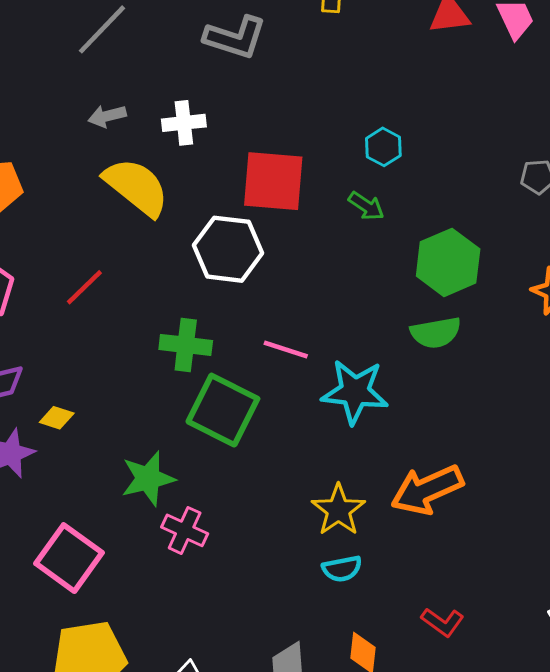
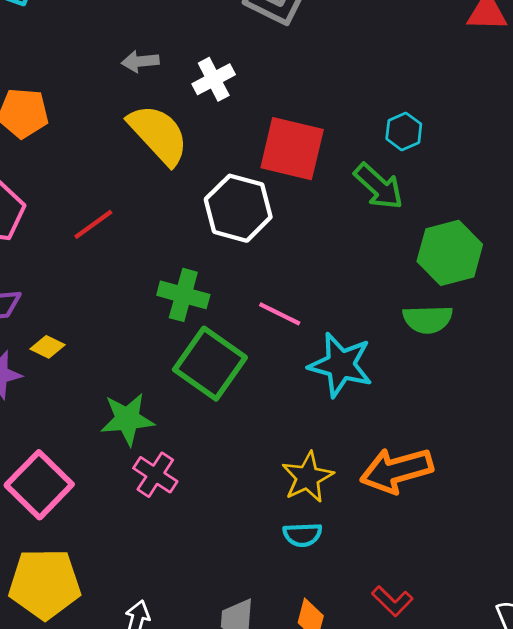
white cross: (184, 123) -> (214, 79), turned -30
green arrow: (366, 206) -> (379, 186), size x1.5

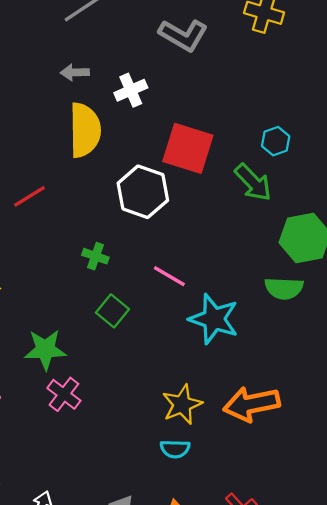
yellow semicircle: (158, 134) -> (85, 130), turned 38
green cross: (183, 295) -> (95, 256), size x0.7
green square: (210, 364) -> (112, 311), size x0.6

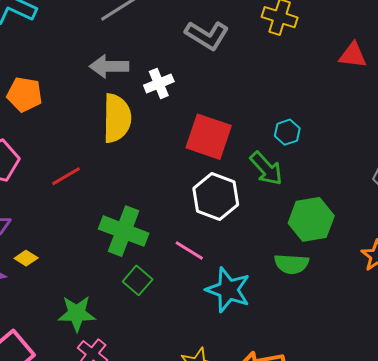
gray arrow: (75, 72) -> (109, 66), size x1.5
white hexagon: (143, 192) -> (216, 197), moved
green cross: (95, 256) -> (124, 231), size x2.0

